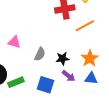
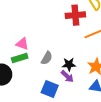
purple arrow: (69, 76) -> (67, 76), moved
green rectangle: (16, 82) -> (20, 58), moved

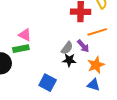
gray semicircle: (47, 58) -> (67, 48), moved
purple arrow: (67, 76) -> (83, 46), moved

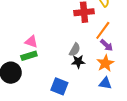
orange line: (97, 32) -> (103, 30), turned -30
purple arrow: (83, 46) -> (107, 45), moved

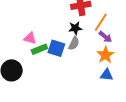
green rectangle: (29, 56) -> (39, 49), moved
black star: (78, 62) -> (75, 28), moved
blue square: (59, 86) -> (56, 48), moved

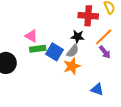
orange star: (105, 55) -> (72, 66), moved

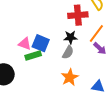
blue square: (54, 52) -> (41, 43), moved
orange star: (72, 66) -> (70, 77), moved

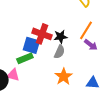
red cross: (78, 15) -> (42, 34), moved, turned 30
pink triangle: (25, 44) -> (13, 75), moved

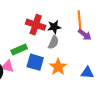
orange line: (86, 30) -> (79, 20), turned -36
blue square: (31, 45) -> (35, 62), moved

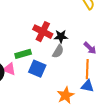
orange line: (79, 20) -> (87, 69), moved
orange star: (58, 67) -> (66, 95), moved

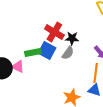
blue square: (37, 69) -> (47, 51), moved

